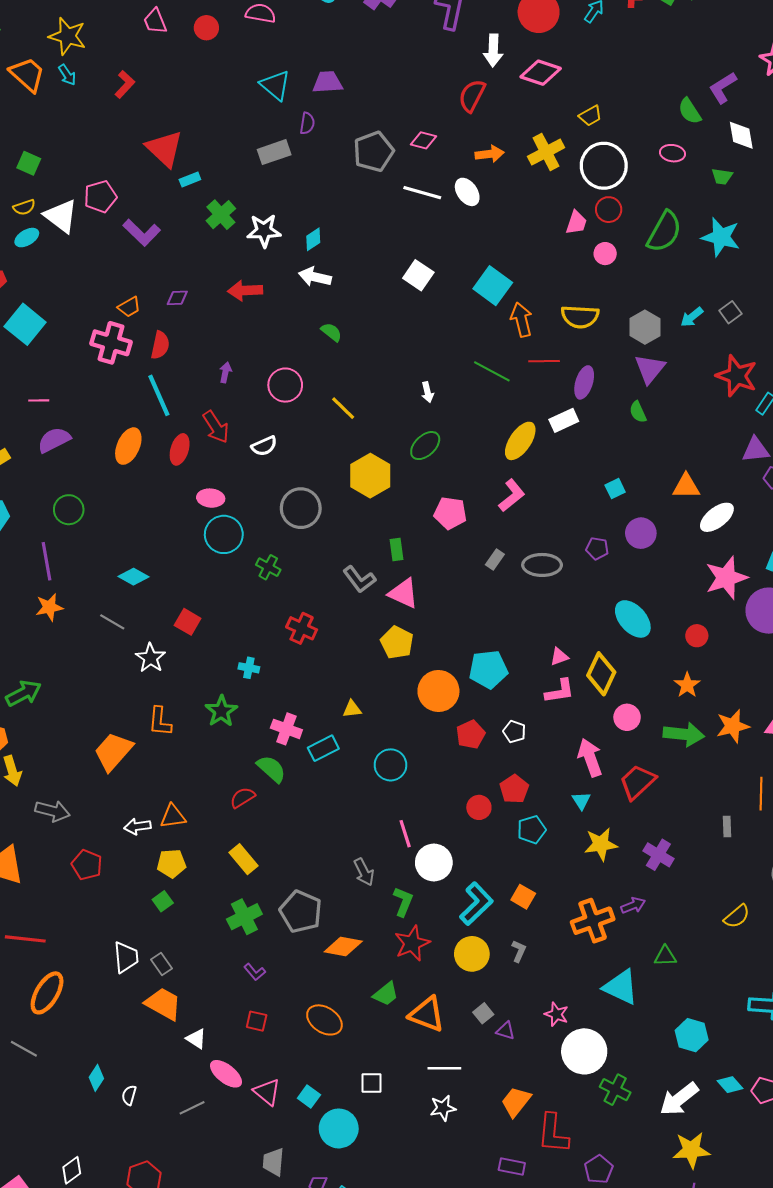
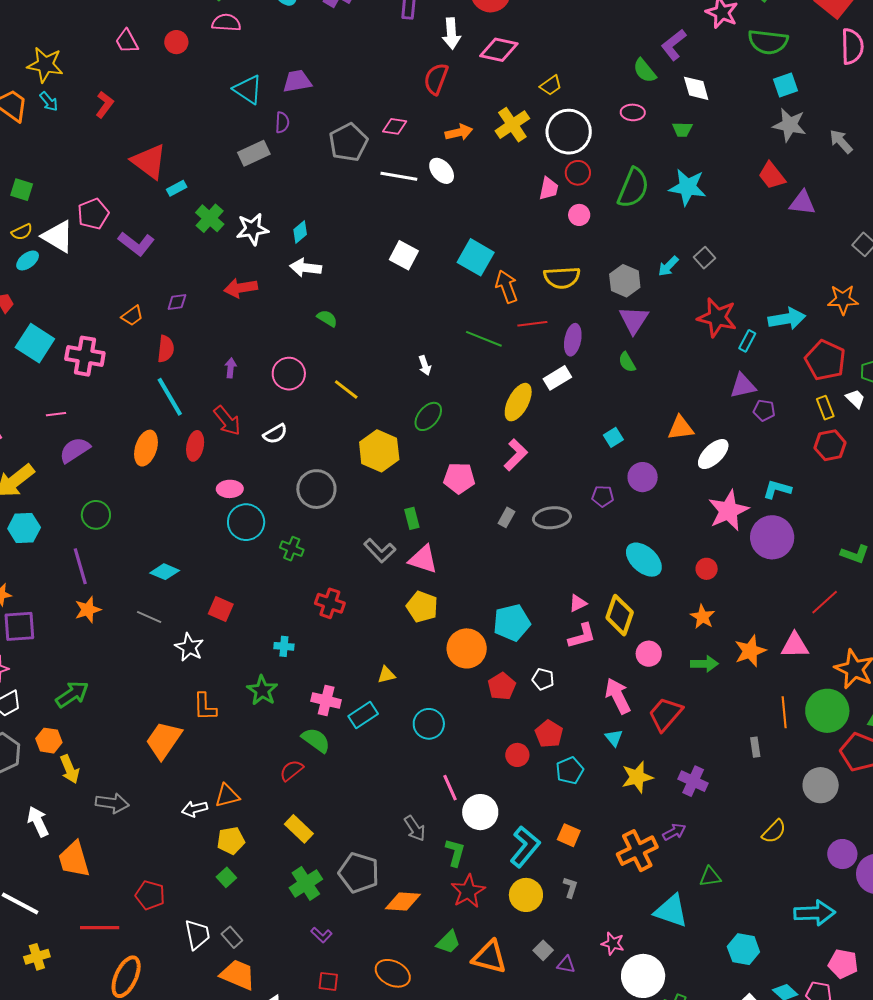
pink cross: (111, 343) -> (85, 356), moved
green arrow: (684, 734) -> (704, 664), size x0.7
red pentagon: (87, 865) -> (150, 895), moved

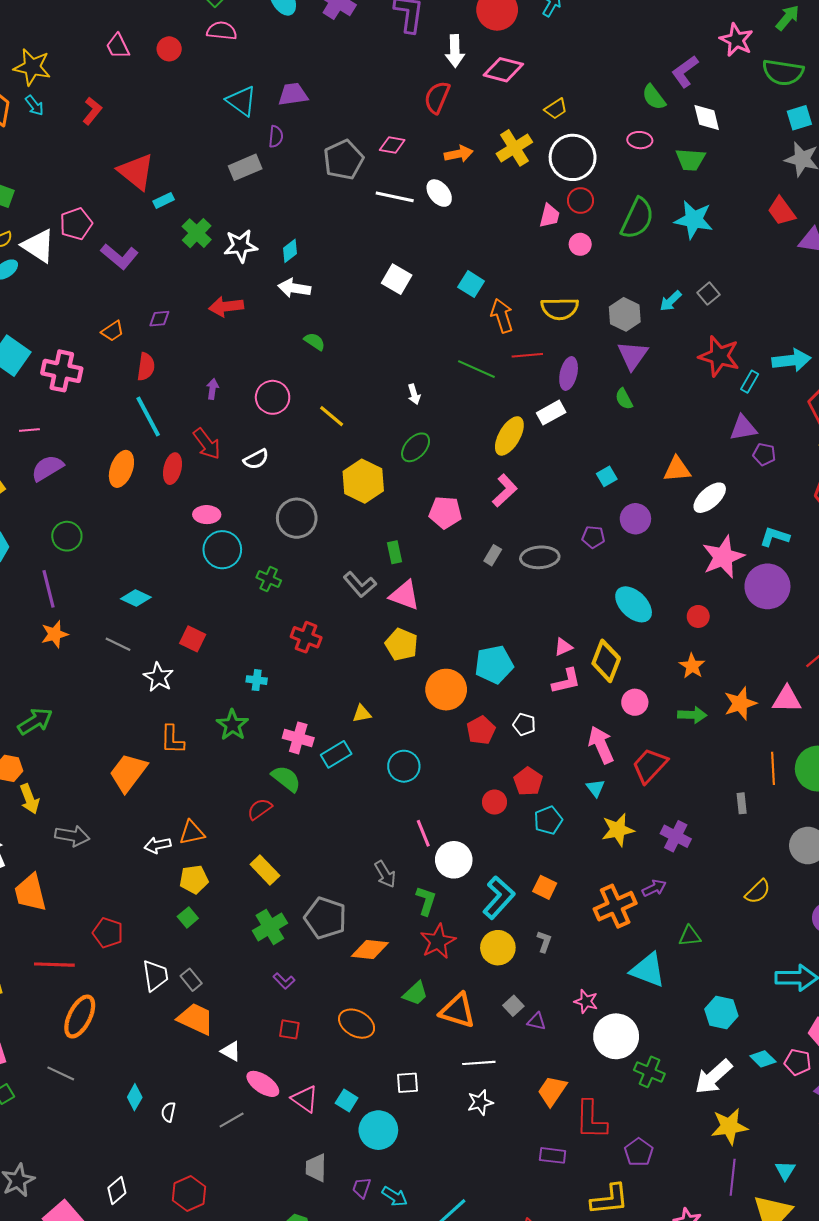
green trapezoid: (682, 129) -> (691, 160), size x1.4
cyan square: (476, 257) -> (471, 284), size x0.7

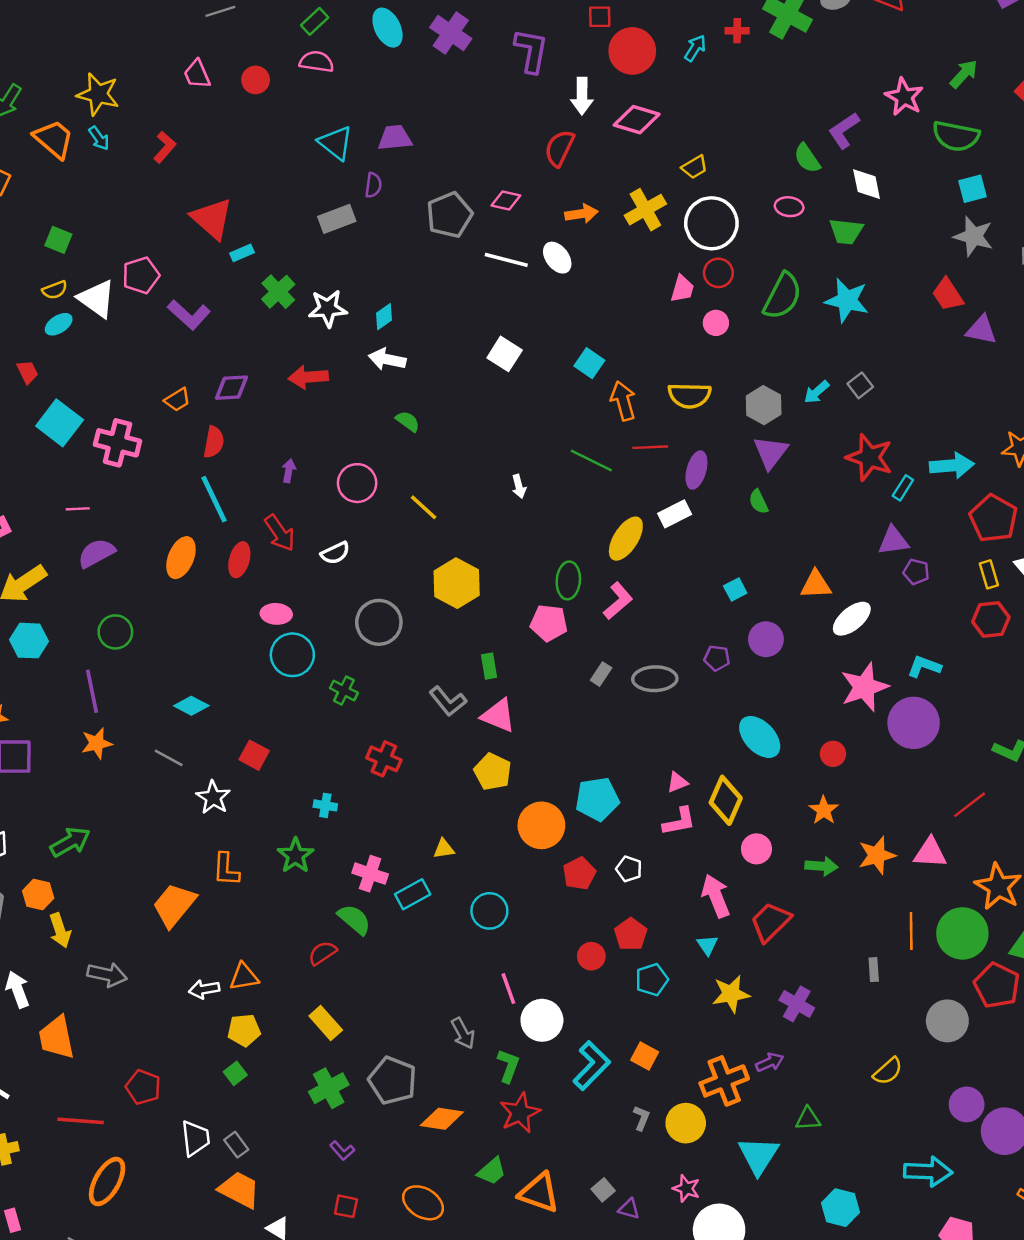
purple diamond: (159, 319) -> (231, 388), size x1.4
green ellipse: (416, 447) -> (568, 580), moved, turned -40
yellow circle: (498, 948) -> (686, 1123), moved
cyan triangle: (648, 970) -> (758, 1155), turned 39

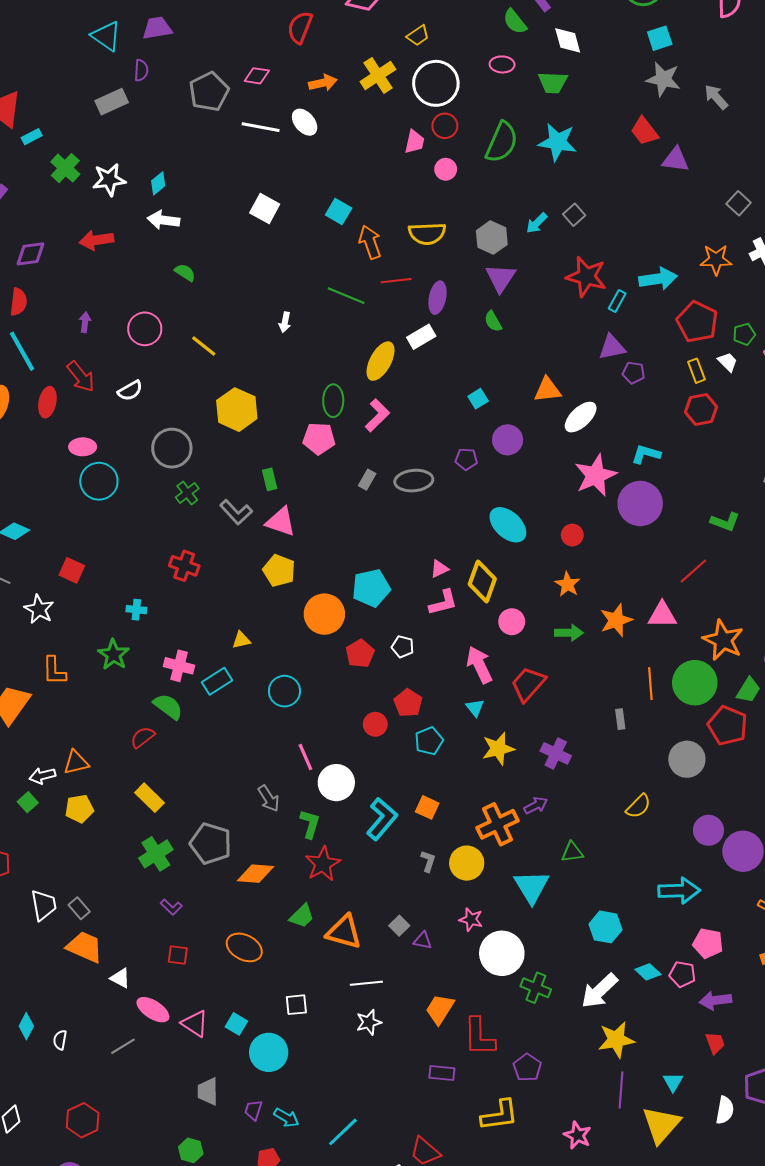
white arrow: (519, 486) -> (285, 322), turned 30
green cross: (344, 690) -> (187, 493), moved, turned 30
green square: (235, 1073) -> (28, 802), moved

